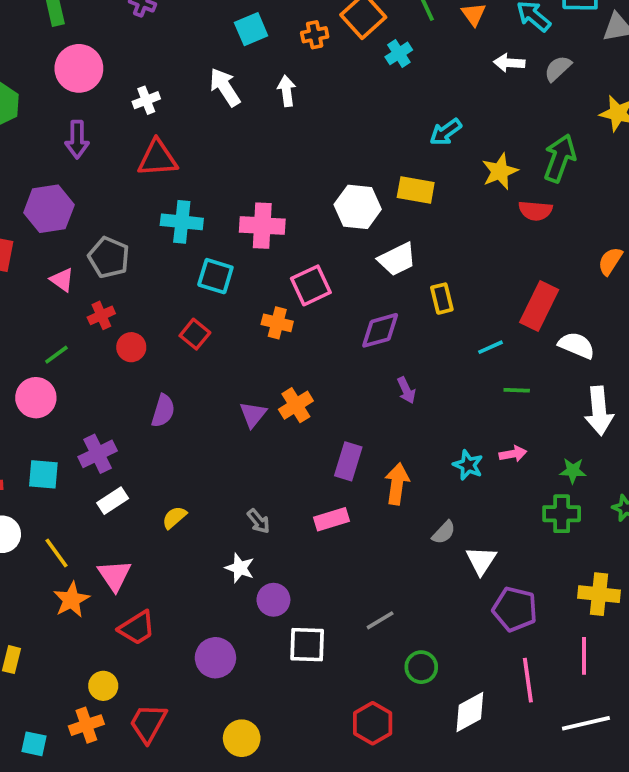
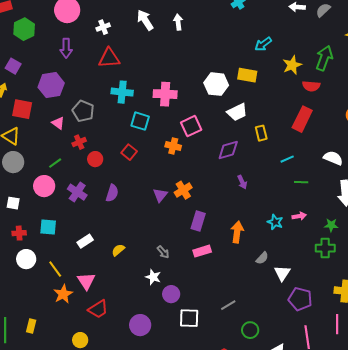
red rectangle: (539, 306) -> (302, 119), moved
purple cross: (98, 454) -> (77, 192), moved, turned -30
purple rectangle: (348, 461) -> (198, 221), moved

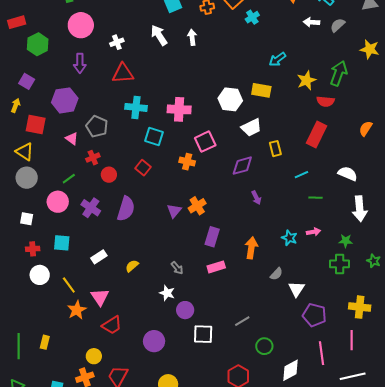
purple semicircle: (112, 193) -> (126, 209), size x1.4

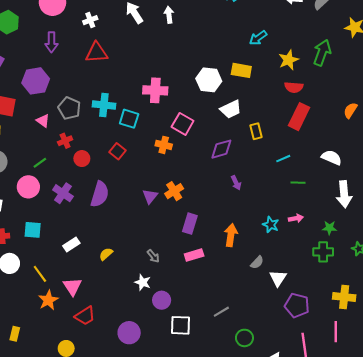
red semicircle: (326, 101) -> (294, 87), moved
cyan cross: (136, 107) -> (104, 105), moved
pink square: (205, 142) -> (183, 124), turned -35

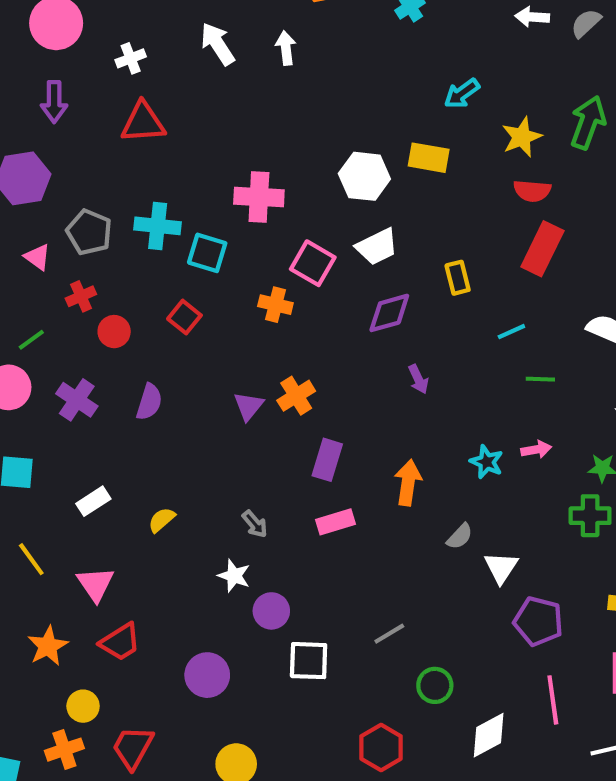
white trapezoid: (231, 109) -> (377, 247), moved
purple semicircle: (100, 194) -> (149, 402), size x0.7
orange star: (48, 300) -> (48, 646), moved

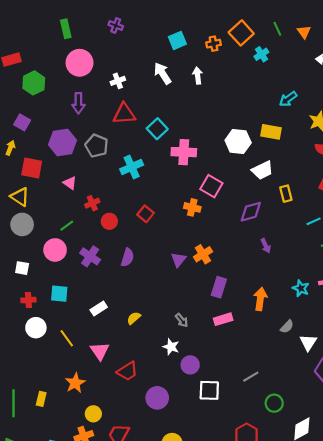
cyan cross: (158, 226) -> (132, 167), turned -30
gray pentagon: (89, 232) -> (97, 146), moved
white trapezoid: (377, 247) -> (262, 170), moved
cyan square: (207, 253) -> (157, 129), moved, turned 30
red trapezoid: (120, 642) -> (127, 371), moved

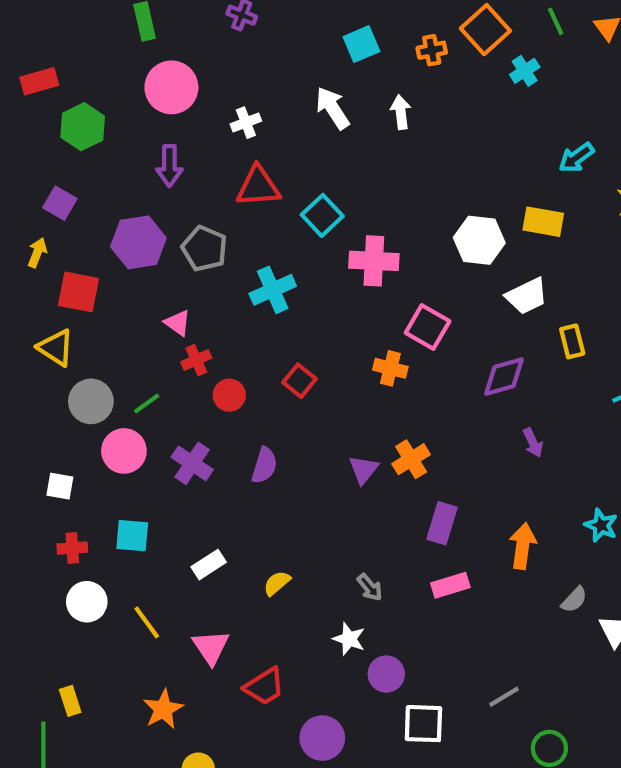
pink triangle: (70, 183) -> (178, 323), moved
gray circle: (22, 224) -> (91, 401), moved
yellow rectangle: (41, 399) -> (70, 701), moved, turned -32

